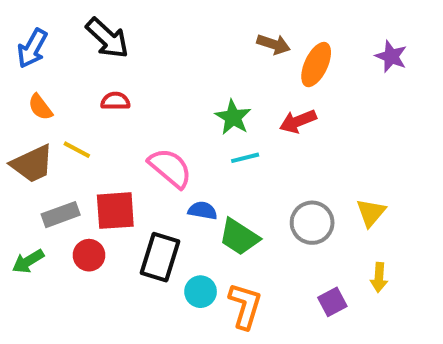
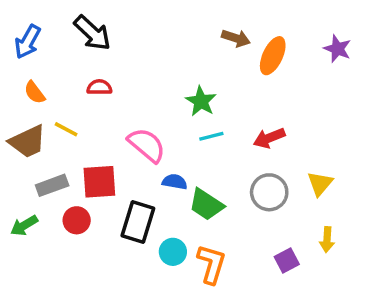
red arrow: (298, 121) -> (269, 138), moved

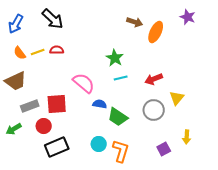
purple star: (337, 49) -> (188, 17), moved
yellow line: (66, 129) -> (38, 52), moved, turned -48
yellow triangle: (320, 184) -> (177, 98), moved
black rectangle: (138, 222) -> (57, 147), moved, turned 50

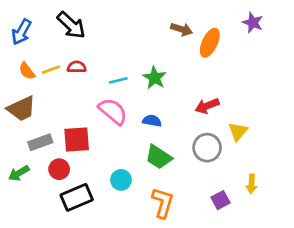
cyan line: (121, 78) -> (118, 80), moved
blue semicircle: (100, 104) -> (152, 121), moved
cyan circle: (99, 144) -> (121, 180), moved

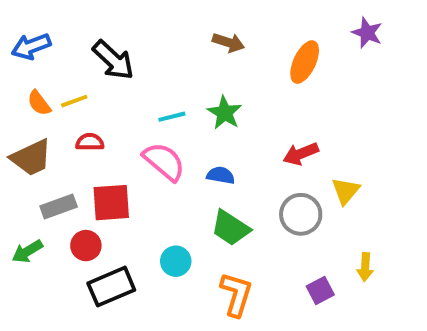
black arrow: (71, 25) -> (113, 60), moved
brown arrow: (182, 29) -> (228, 42), moved
blue arrow: (21, 32) -> (31, 46), turned 40
red semicircle: (77, 67) -> (90, 142), moved

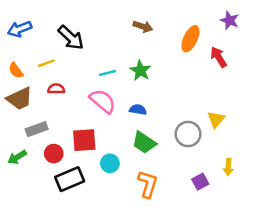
orange semicircle: (39, 103) -> (16, 71), moved
red arrow: (301, 154) -> (219, 57), moved, turned 80
red square: (111, 203) -> (84, 140), moved

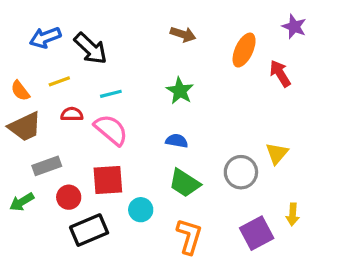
blue arrow: (20, 29) -> (45, 38), moved
cyan line: (107, 73) -> (111, 94), moved
pink semicircle: (103, 101) -> (111, 130), moved
purple square: (200, 182) -> (257, 233), size x1.5

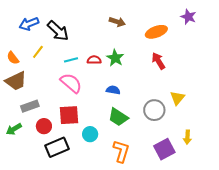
orange ellipse: (244, 50) -> (156, 32), turned 45
red arrow: (280, 74) -> (158, 61), moved
yellow line: (59, 81) -> (38, 52), turned -32
red semicircle: (72, 114) -> (94, 60), moved

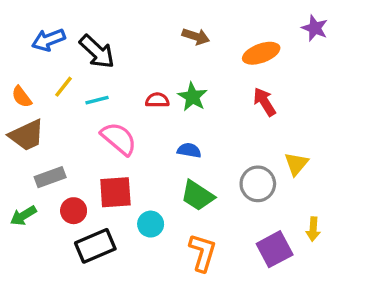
cyan line: (71, 60) -> (97, 100), moved

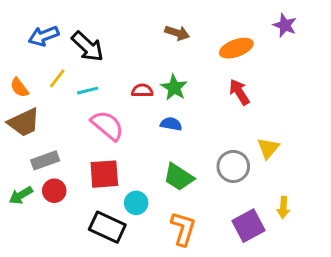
blue semicircle: (189, 150) -> (171, 124), moved
red circle: (74, 211) -> (54, 191), moved
black rectangle: (95, 246) -> (107, 227), moved, turned 48

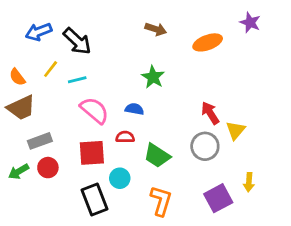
red semicircle: (142, 91) -> (125, 137), moved
red arrow: (239, 92) -> (210, 113), moved
blue semicircle: (171, 124) -> (134, 109), moved
black rectangle: (107, 227) -> (94, 200), turned 44

